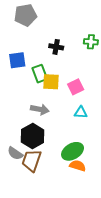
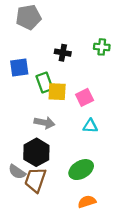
orange semicircle: (78, 166) -> (87, 202), moved, turned -35

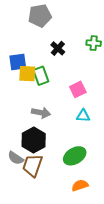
gray pentagon: (28, 17) -> (40, 16), moved
black cross: (63, 53) -> (58, 48), turned 32
yellow square: (57, 92) -> (27, 74), moved

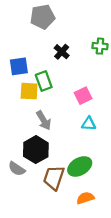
yellow square: (27, 74) -> (29, 91), moved
gray arrow: (41, 113) -> (44, 120), turned 48
brown trapezoid: (33, 165) -> (54, 178), moved

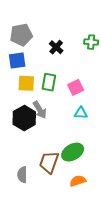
gray pentagon: (43, 17) -> (21, 35), moved
green rectangle: (44, 81) -> (49, 82), moved, turned 30
black hexagon: (36, 150) -> (24, 118), moved
gray semicircle: (17, 169) -> (22, 175), moved, turned 56

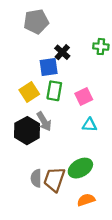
gray pentagon: (21, 35) -> (36, 22), moved
blue square: (17, 61) -> (49, 67), moved
yellow square: (26, 83) -> (29, 92), turned -36
gray semicircle: (22, 175) -> (36, 178), moved

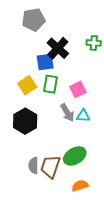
black cross: (62, 52) -> (58, 48), size x1.5
gray arrow: (44, 121) -> (67, 113), moved

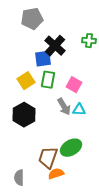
pink square: (78, 89) -> (74, 85), turned -35
gray semicircle: (34, 165) -> (19, 178), moved
orange semicircle: (80, 186) -> (56, 174), moved

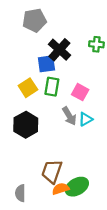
cyan triangle: (79, 110) -> (86, 119), turned -32
green ellipse: (71, 148) -> (77, 187), moved

